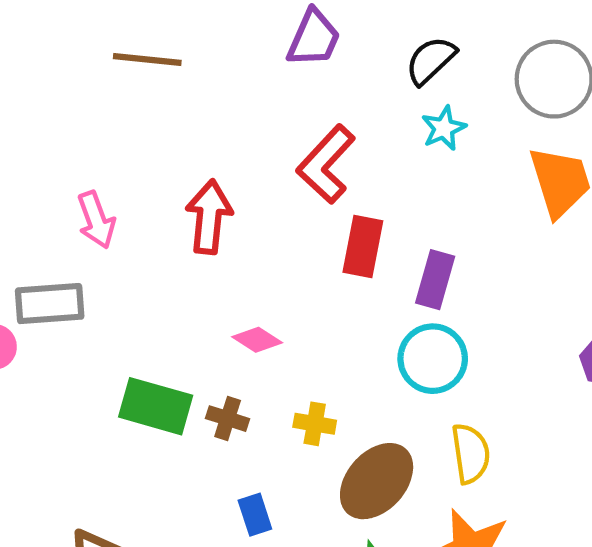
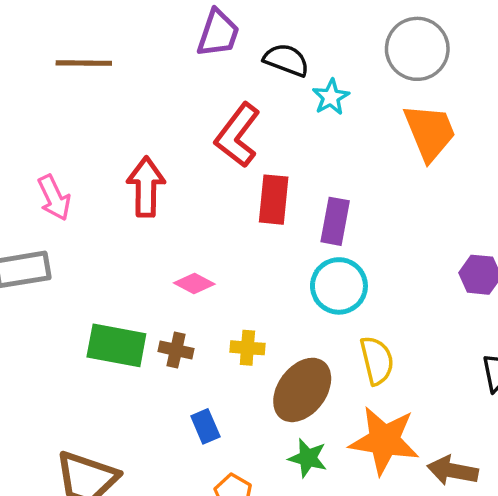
black semicircle: (431, 60) -> (286, 60), moved, turned 69

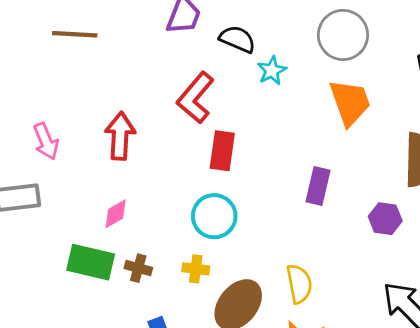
purple rectangle: (335, 221) -> (318, 186), moved
pink diamond: (194, 284) -> (116, 214), moved, turned -60
cyan circle: (339, 286) -> (214, 216), moved

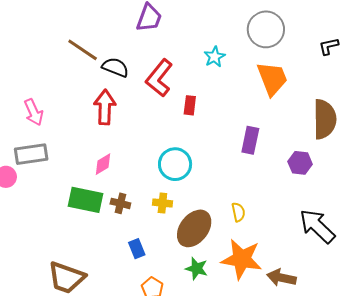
brown line: (75, 34) -> (83, 50), moved, turned 32
black semicircle: (237, 39) -> (115, 67), moved
pink arrow: (46, 141) -> (34, 112), moved
red rectangle: (222, 151) -> (190, 105), moved, size x0.7
yellow semicircle: (299, 284) -> (238, 212), size x0.7

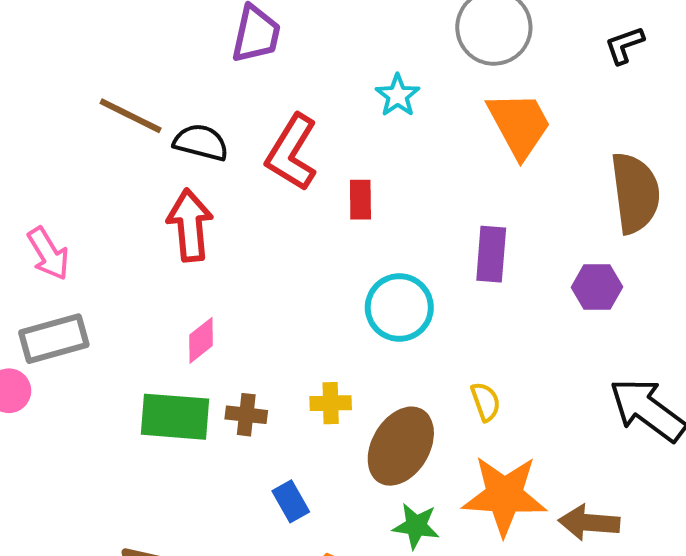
cyan circle: (175, 164) -> (399, 307), moved

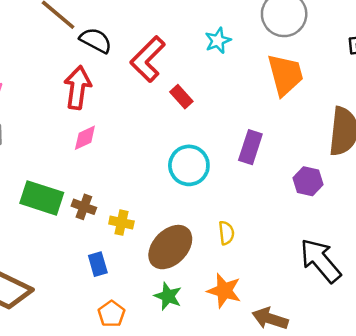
red rectangle: (360, 200) -> (181, 97), turned -55
pink diamond: (201, 340) -> (85, 138), moved
yellow cross: (331, 403) -> (121, 223), moved
orange star: (504, 495) -> (224, 291), size x0.7

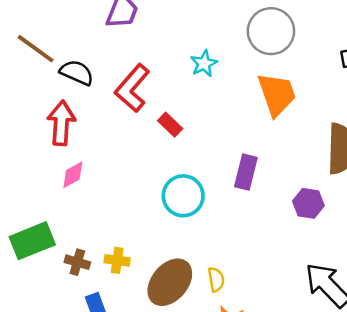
green rectangle: (42, 198) -> (32, 241), turned -36
brown cross: (84, 207) -> (77, 262), moved
yellow semicircle: (226, 233) -> (216, 279), moved

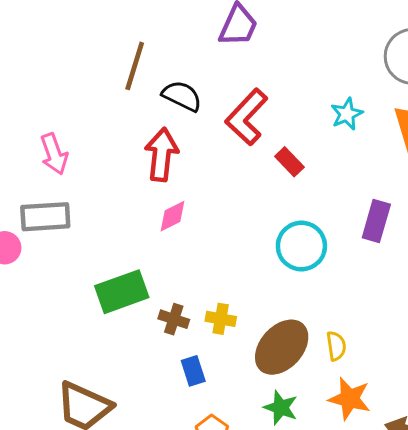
brown line: (36, 49) -> (135, 66), turned 69
cyan star: (204, 64) -> (347, 114), moved

